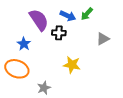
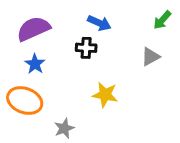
green arrow: (87, 14) -> (162, 20), moved
purple semicircle: (39, 20) -> (33, 29), moved, turned -80

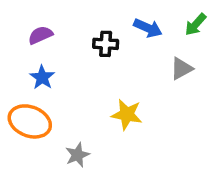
blue arrow: (99, 23) -> (148, 28), moved
purple semicircle: (33, 29) -> (40, 35), size x0.6
black cross: (86, 48) -> (106, 44), moved

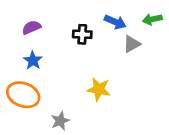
green arrow: (196, 25) -> (152, 19), turned 36
gray triangle: (181, 69) -> (132, 44), moved

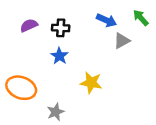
green arrow: (152, 19) -> (141, 18), turned 60
black cross: (82, 34) -> (61, 28), moved
blue star: (33, 60) -> (59, 56), moved

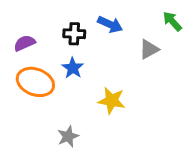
blue arrow: (106, 20) -> (110, 24), moved
purple semicircle: (29, 25) -> (25, 43), moved
orange ellipse: (21, 88) -> (35, 82), moved

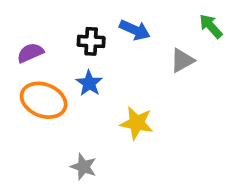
gray star: (68, 136) -> (83, 167), turned -30

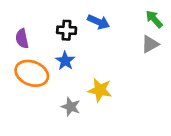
purple semicircle: (30, 53) -> (22, 39), turned -78
gray triangle: (182, 60) -> (150, 44), moved
gray star: (83, 167) -> (71, 107), moved

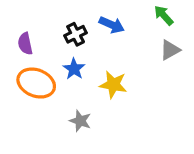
green arrow: (154, 19) -> (164, 15), moved
black cross: (67, 30) -> (76, 34), turned -30
yellow star: (100, 90) -> (113, 85), moved

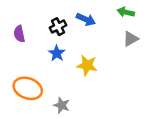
green arrow: (164, 15) -> (126, 12), turned -35
orange ellipse: (36, 83) -> (28, 88), moved
gray star: (80, 121) -> (62, 105), moved

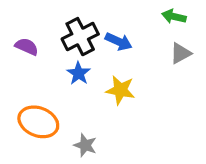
blue arrow: (86, 19) -> (119, 42), moved
black cross: (58, 27) -> (80, 37), size x1.5
purple semicircle: (19, 34) -> (27, 47), turned 126

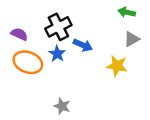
blue arrow: (119, 42) -> (83, 45), moved
yellow star: (120, 90) -> (117, 66), moved
orange ellipse: (38, 122) -> (28, 62), moved

